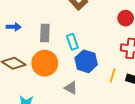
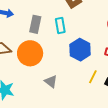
cyan rectangle: (72, 42) -> (60, 25), moved
blue hexagon: (86, 61) -> (80, 50), moved

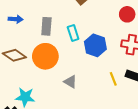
cyan rectangle: (60, 25) -> (73, 33), moved
yellow line: (93, 77) -> (113, 79), moved, turned -40

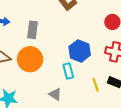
cyan rectangle: (73, 33) -> (68, 71), moved
gray triangle: (70, 82) -> (55, 94), moved

